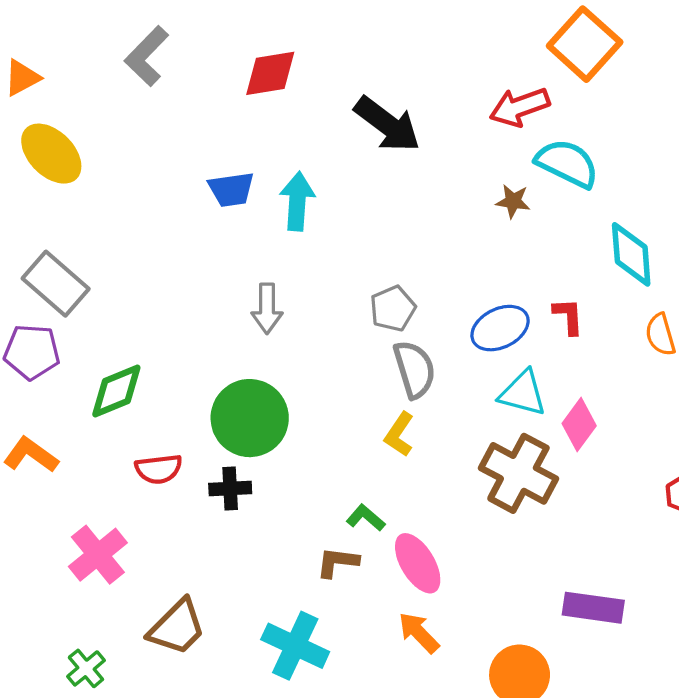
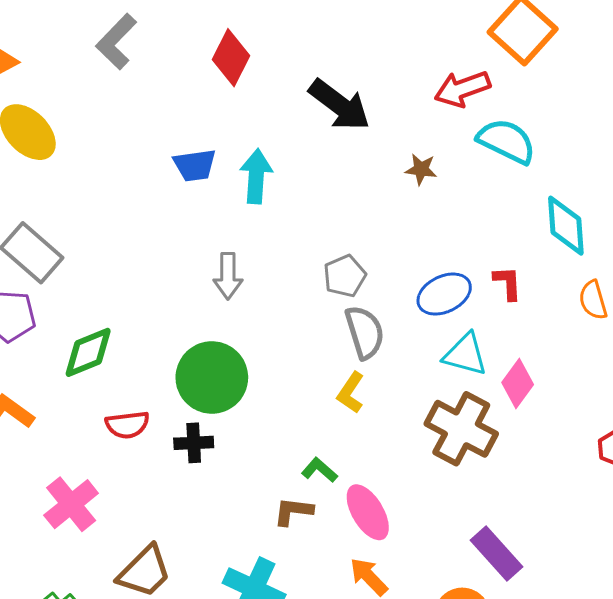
red diamond: (270, 73) -> (231, 58), turned -54
brown star: (513, 201) -> (421, 169), moved
purple rectangle: (593, 608) -> (496, 554), moved, turned 40

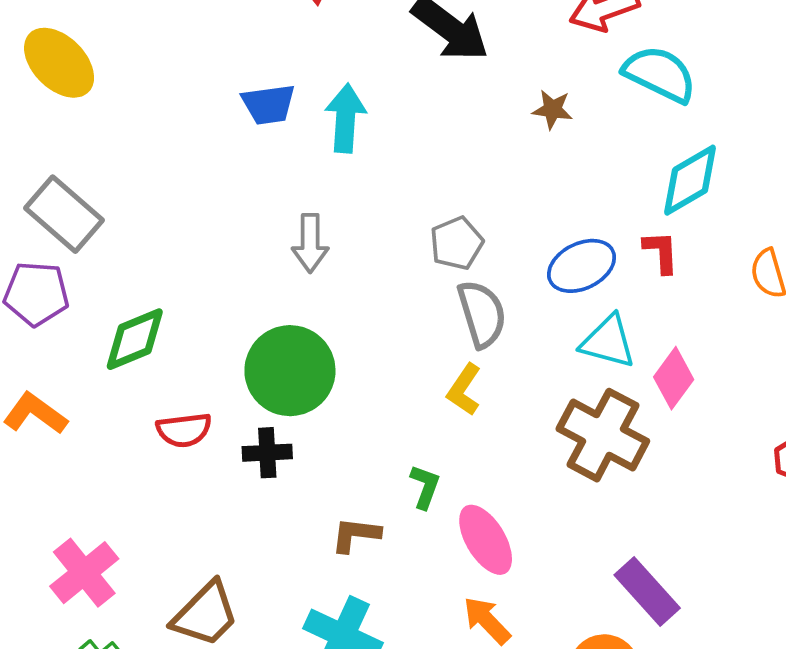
cyan diamond: (566, 226) -> (690, 180), moved, turned 64
green L-shape: (319, 470) -> (425, 487), turned 69
pink cross: (71, 504) -> (84, 573), moved
brown L-shape: (293, 511) -> (356, 535), moved

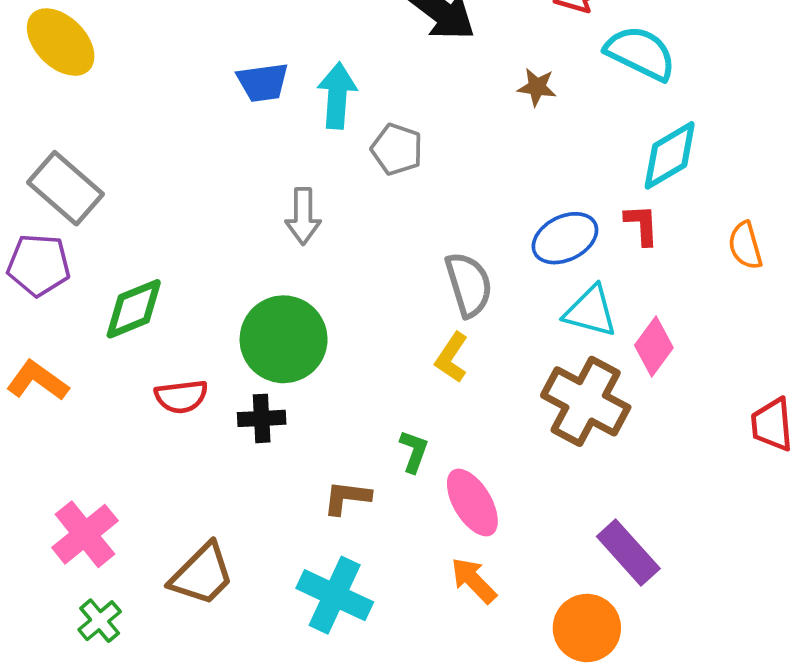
gray pentagon: (457, 243) -> (397, 149), moved, turned -30

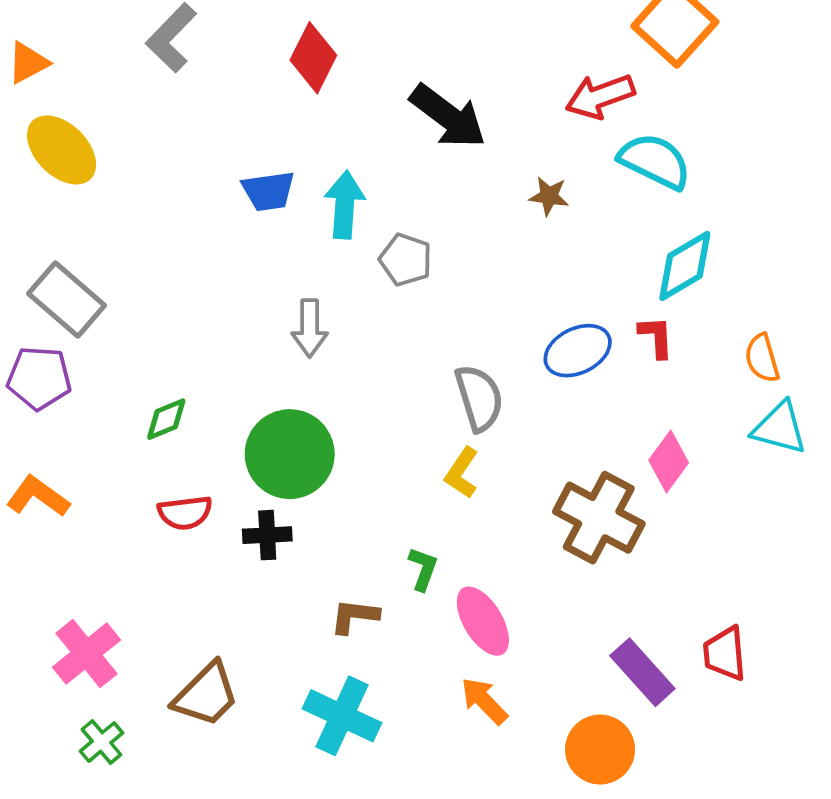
green diamond: (134, 309) -> (166, 419), moved, size x0.7
cyan triangle: (591, 311) -> (780, 428), moved
red trapezoid: (772, 425) -> (725, 654), moved

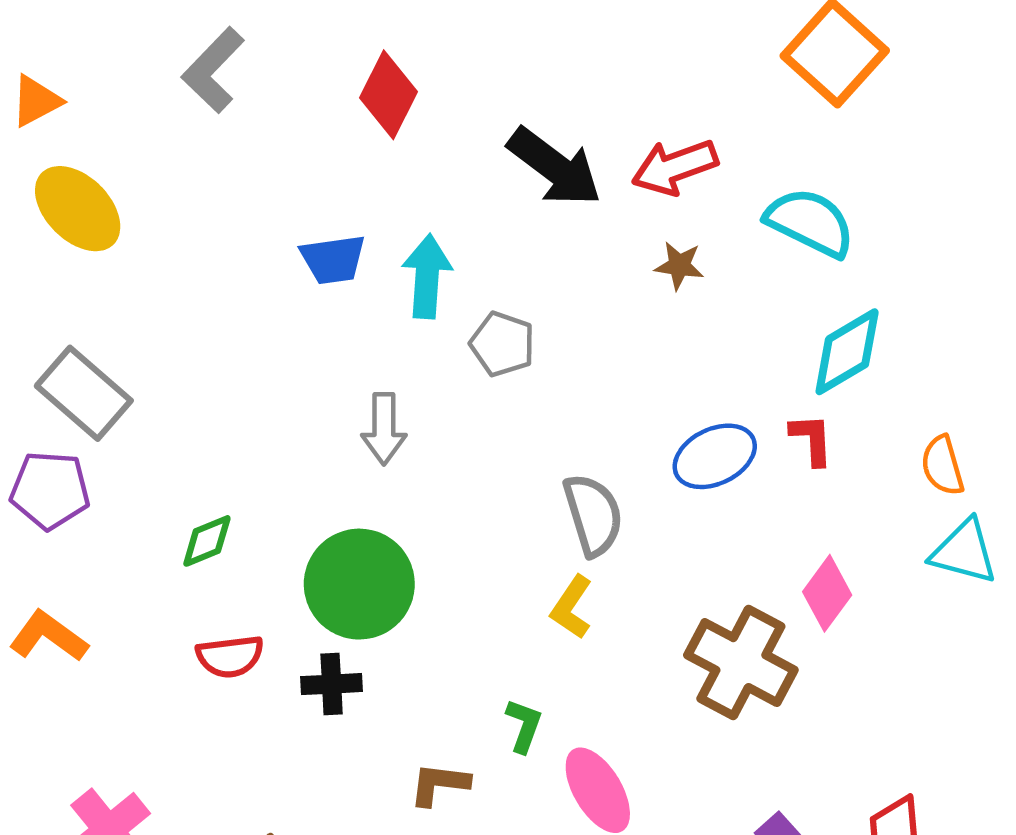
red arrow: (600, 96) -> (675, 167), moved

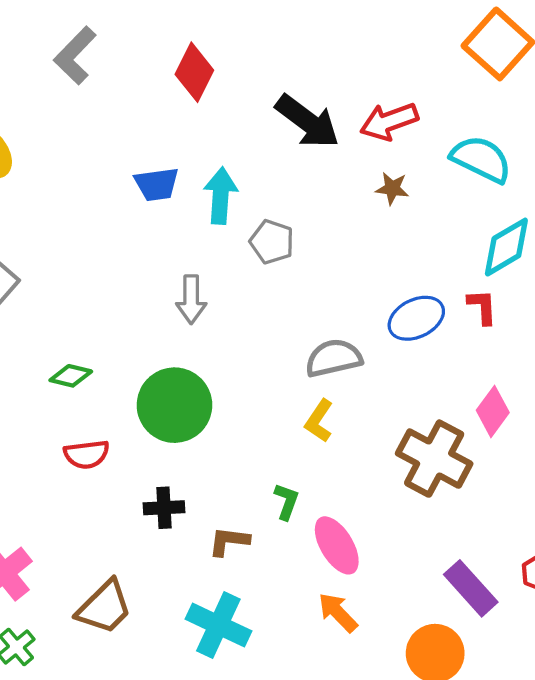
gray semicircle: (593, 515) -> (334, 358), turned -86
green diamond: (207, 541) -> (71, 376), turned 36
black cross: (332, 684) -> (164, 508), moved

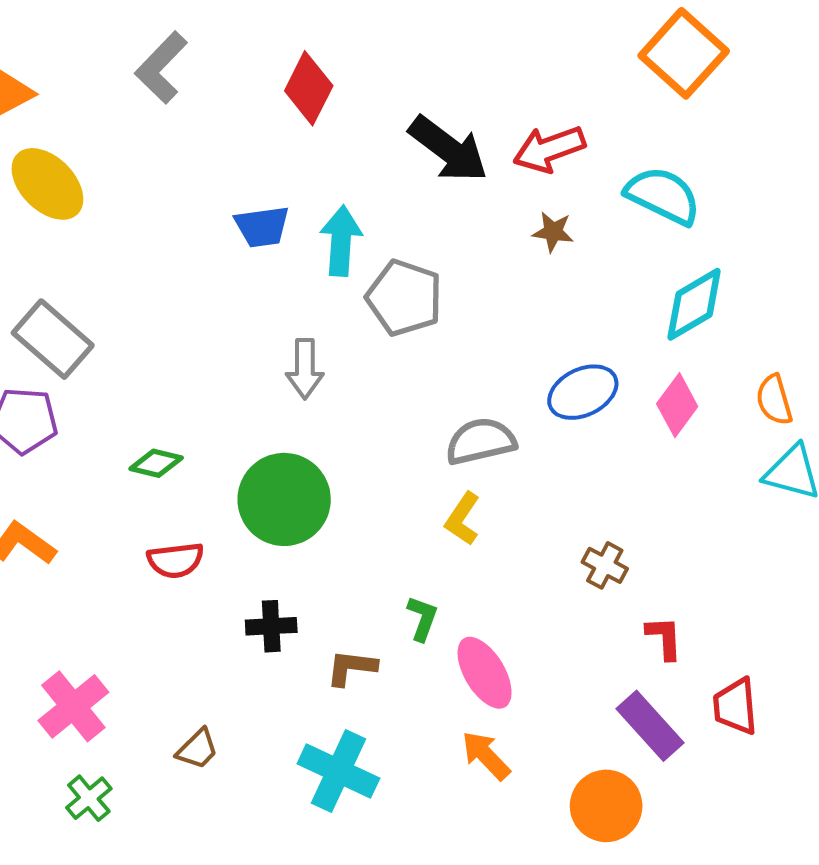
gray pentagon: (272, 242) -> (404, 298), size x1.4
red L-shape: (482, 307) -> (664, 638), moved
pink diamond: (493, 411) -> (677, 405), moved
brown cross: (434, 459) -> (605, 565), size x0.5
brown trapezoid: (104, 607) -> (197, 749), size x0.6

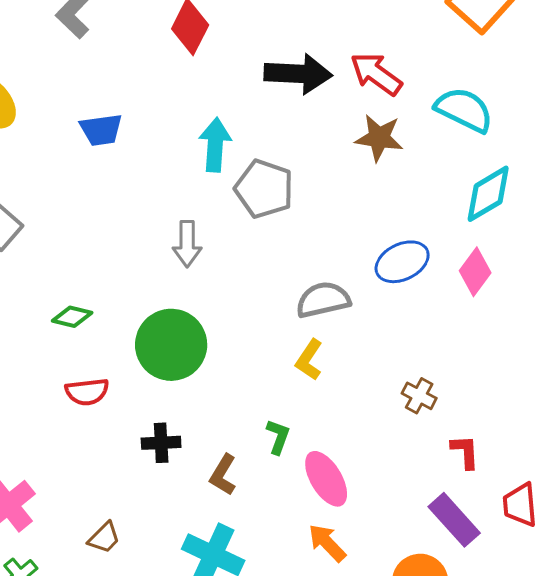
black arrow: (448, 149) -> (298, 74), turned -34
red arrow: (549, 149) -> (376, 74), turned 56
blue trapezoid: (262, 227) -> (101, 130), moved
brown star: (553, 232) -> (379, 138), size x1.5
brown L-shape: (351, 668) -> (223, 475), turned -66

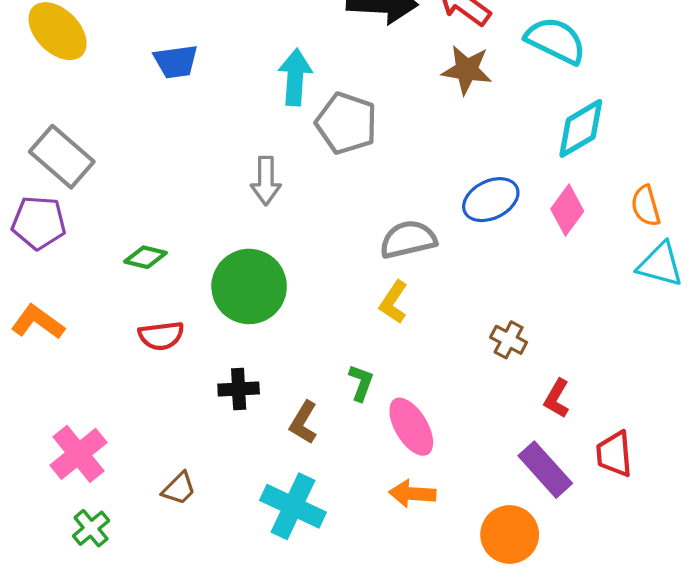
red L-shape: (465, 452) -> (557, 398), turned -147
orange arrow: (327, 543) -> (412, 494), turned -42

